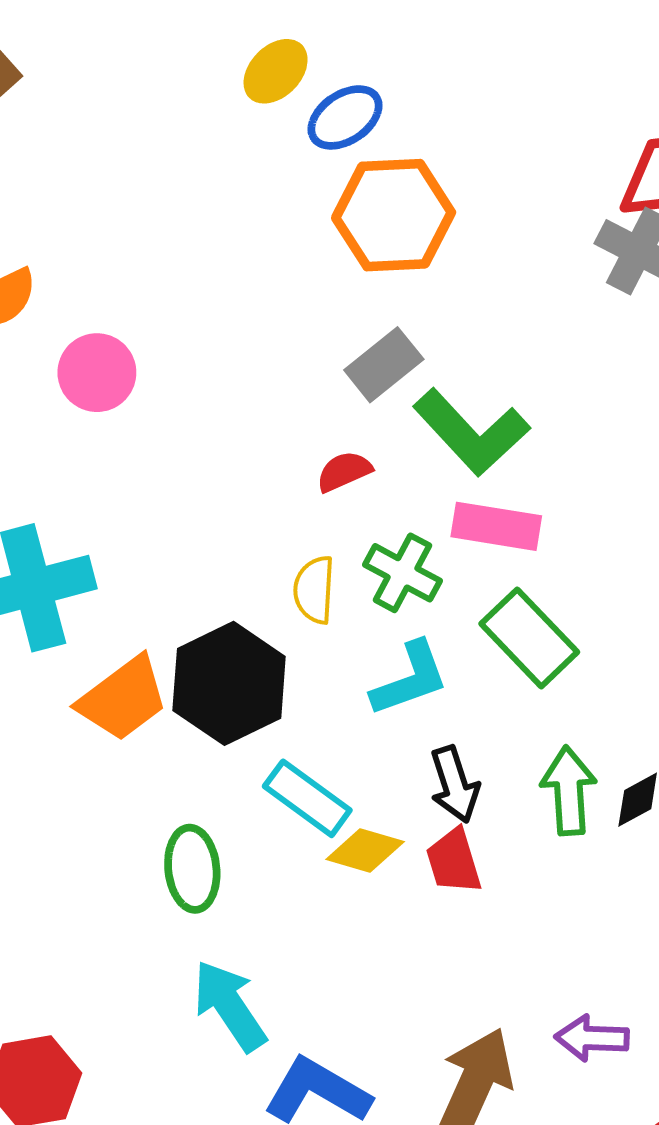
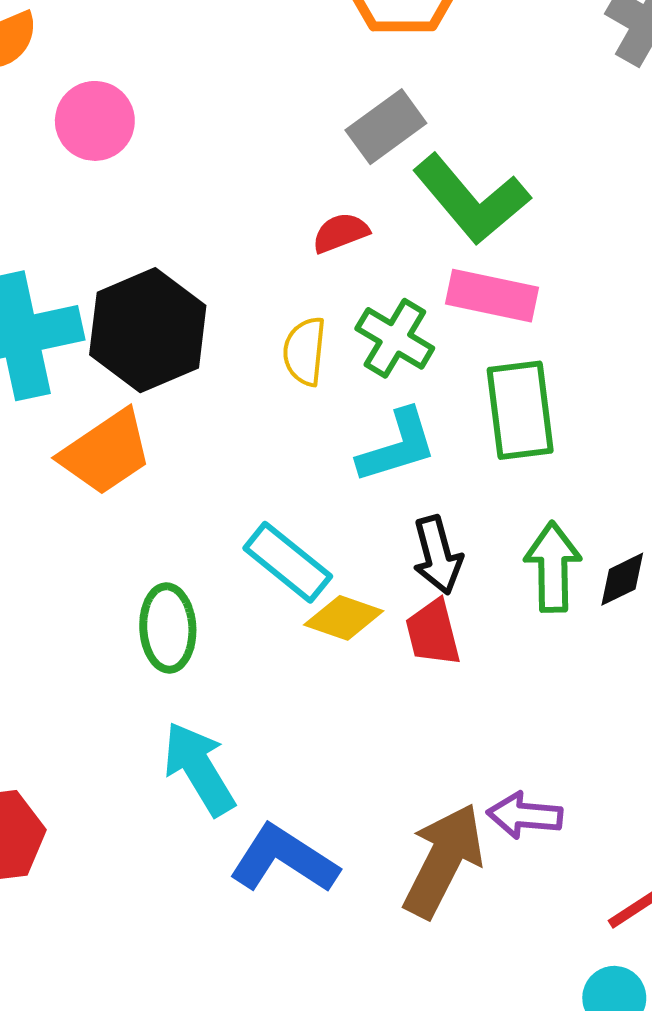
green rectangle: (529, 638) -> (520, 410), turned 34
black hexagon: (229, 683) -> (148, 330), moved
purple arrow: (592, 1038) -> (525, 815), moved

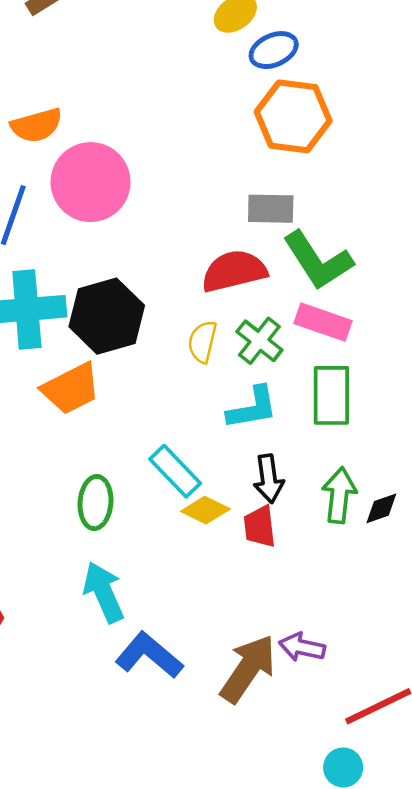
pink circle: (95, 121) -> (91, 182), size x1.6
gray rectangle: (386, 127) -> (271, 209), turned 30
red semicircle: (340, 233) -> (234, 271), size x1.8

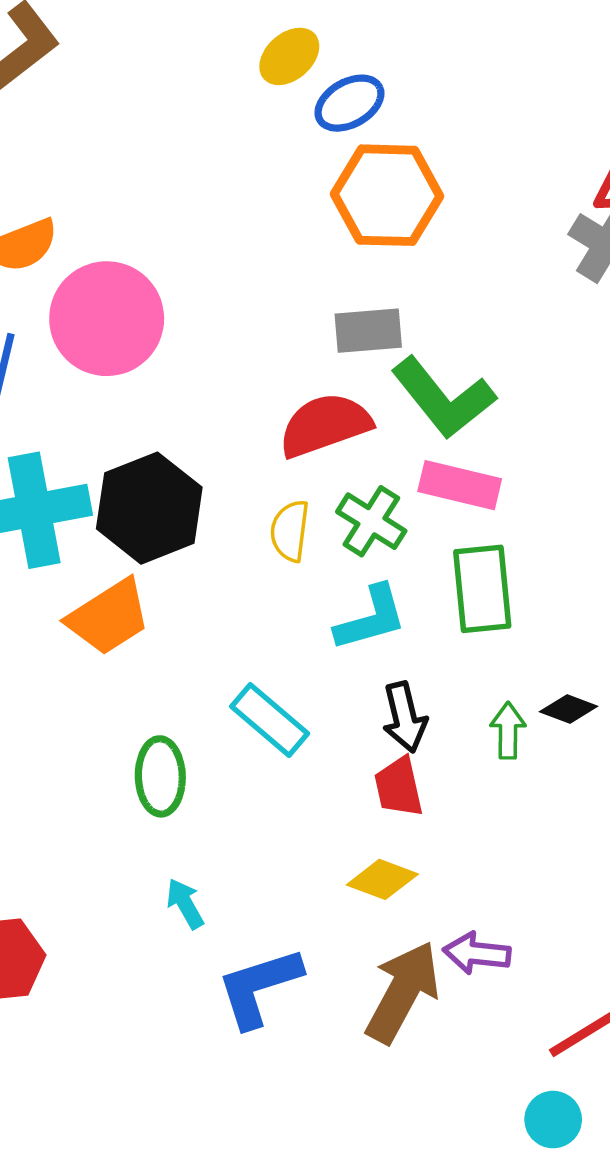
green arrow: (339, 495) -> (508, 731), size x0.7
black diamond: (381, 508) -> (569, 709), moved, turned 45
yellow diamond: (205, 510) -> (382, 879), moved
cyan arrow: (104, 592) -> (185, 904), size x0.6
blue L-shape: (149, 655) -> (259, 987), turned -52

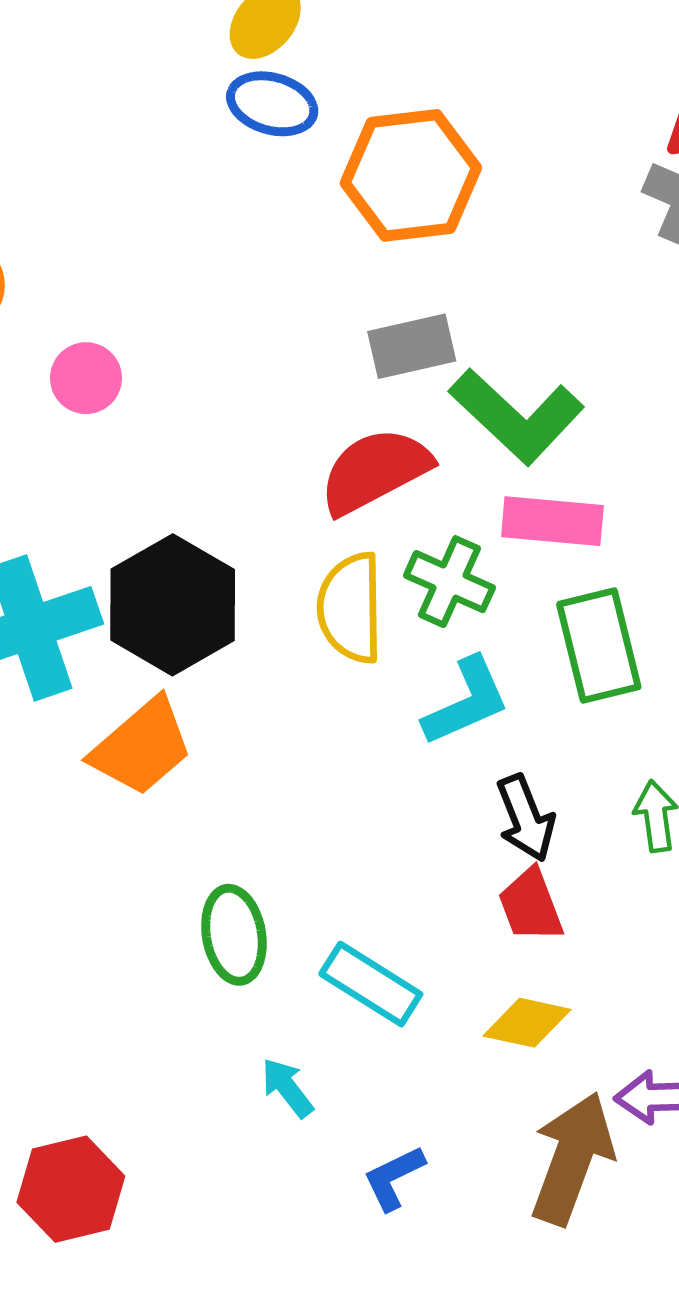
blue ellipse: (349, 103) -> (272, 104), moved, turned 54
pink circle: (107, 319) -> (86, 378), size x0.5
yellow semicircle: (290, 531) -> (350, 608), size x1.4
cyan rectangle: (270, 720) -> (371, 984), moved
blue L-shape: (259, 987) -> (394, 1178), size x0.6

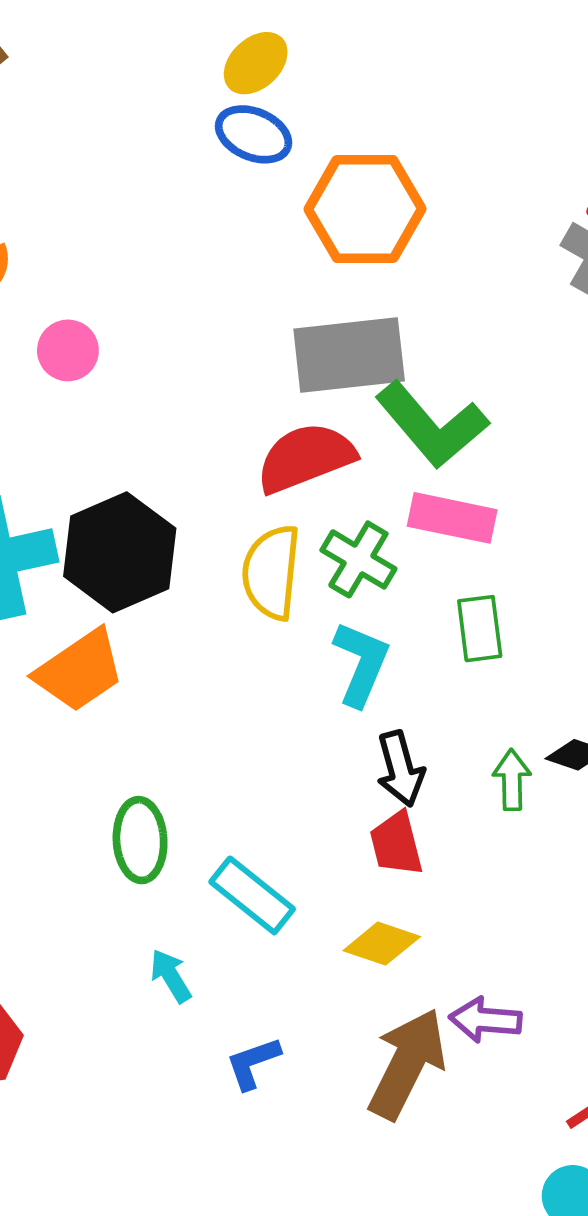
gray rectangle: (412, 346) -> (349, 355), size x1.5
green rectangle: (599, 645) -> (480, 629), size x0.7
cyan L-shape: (466, 702) -> (361, 664), turned -50

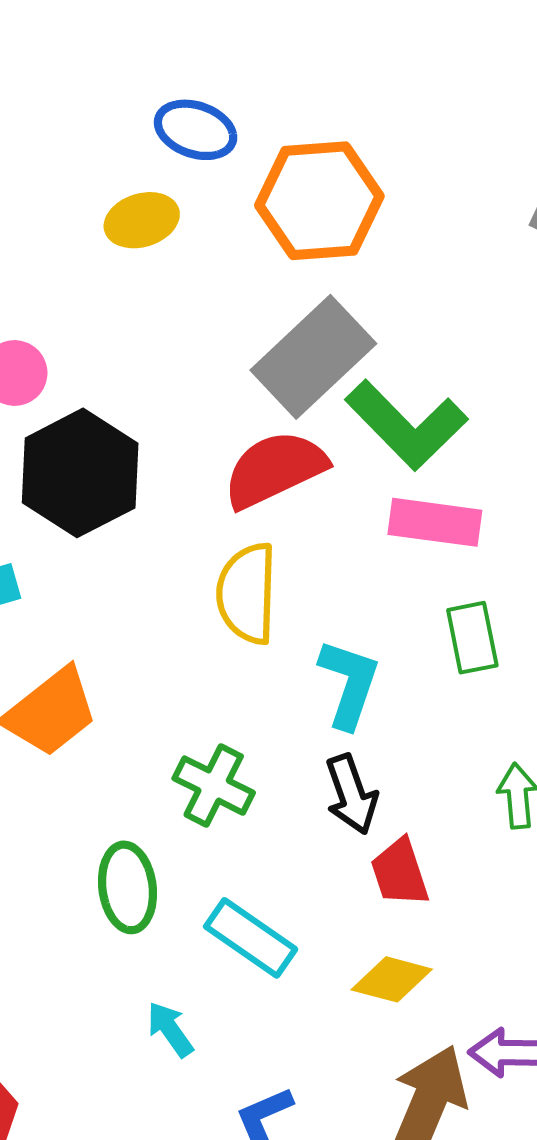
yellow ellipse: (256, 63) -> (142, 220), moved, turned 30
gray rectangle: (349, 355) -> (313, 357), turned -33
black hexagon: (120, 552) -> (80, 473), moved
green cross: (358, 559) -> (214, 786), moved
black arrow: (400, 769) -> (351, 794), moved

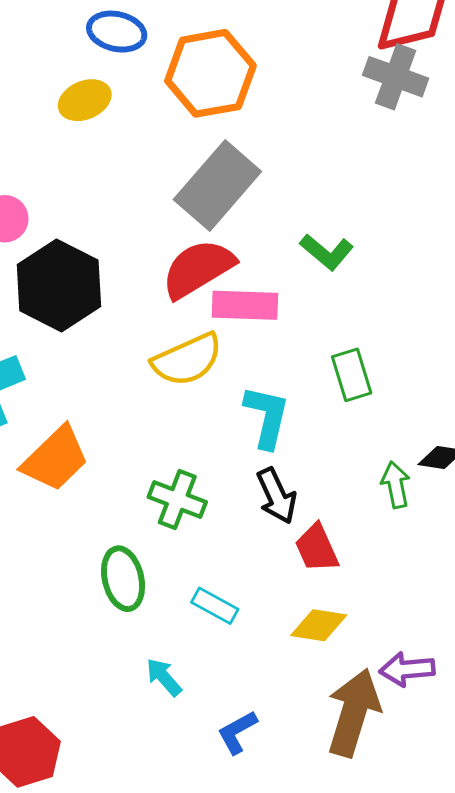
green L-shape: (406, 425) -> (327, 252), moved, size x0.6
pink rectangle: (435, 522) -> (245, 305), moved
yellow semicircle: (247, 593) -> (187, 360), turned -110
cyan rectangle: (251, 938) -> (215, 606), size x0.7

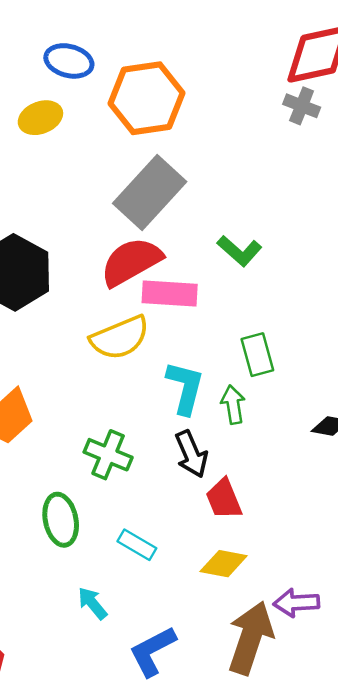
gray cross: (396, 77) -> (302, 106), size x0.7
green arrow: (396, 485) -> (233, 405), moved
blue L-shape: (237, 732) -> (153, 651), size x1.4

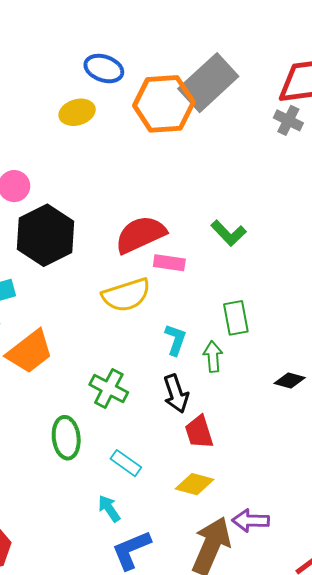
gray rectangle: (150, 192) -> (208, 83), moved
pink rectangle: (170, 294) -> (169, 263), size x0.7
cyan L-shape: (185, 388) -> (175, 340), size x0.7
cyan arrow: (92, 603) -> (109, 509), moved

